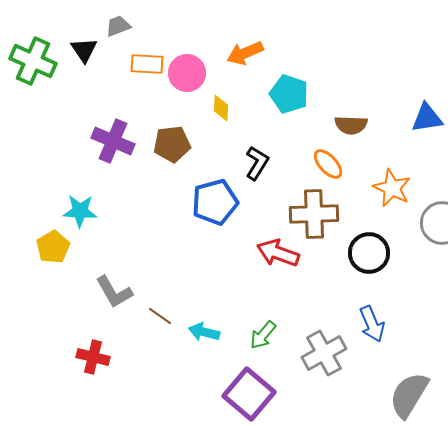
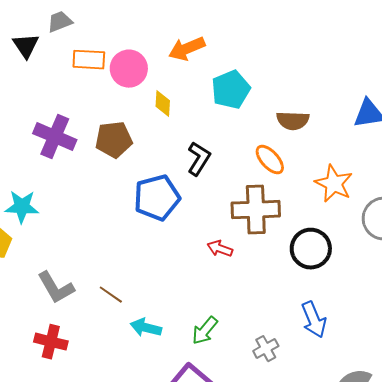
cyan pentagon: (289, 94) -> (231, 90), turned 30
red arrow: (278, 253) -> (220, 249), size x0.6
brown line: (160, 316) -> (111, 295), moved
gray cross: (324, 353) -> (266, 349), size x0.6
red cross: (93, 357) -> (51, 342), moved

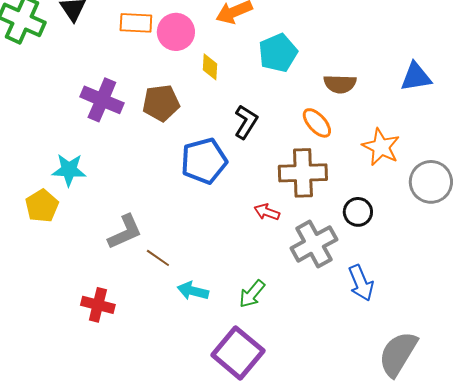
black circle: (311, 249) -> (358, 212), size x0.7
gray L-shape: (56, 288) -> (125, 232), moved, turned -84
gray cross: (266, 349) -> (314, 244), moved, size x1.8

